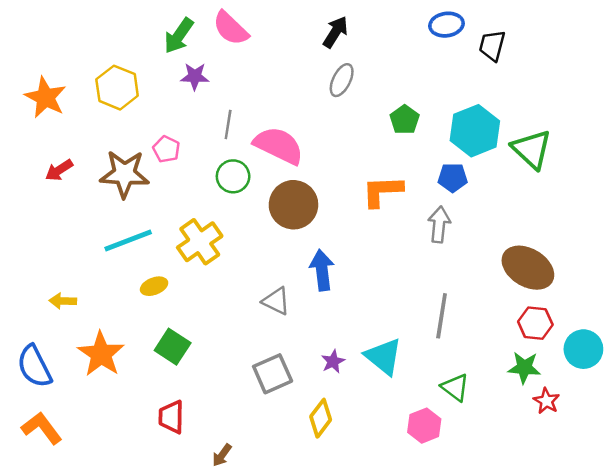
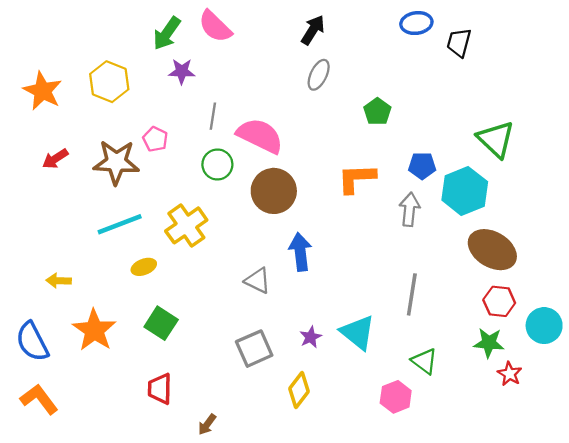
cyan hexagon: (475, 131) -> (465, 191), moved

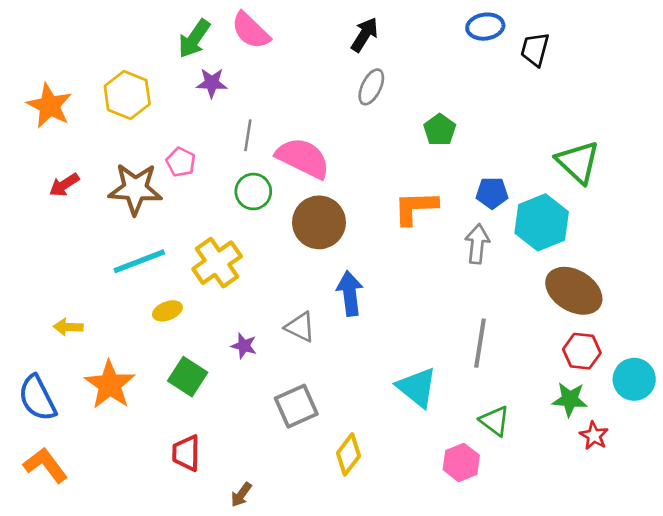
purple star: (311, 337) -> (244, 346), moved, turned -30

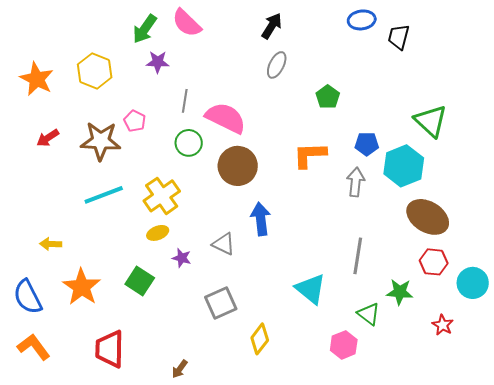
yellow ellipse: (167, 311) -> (158, 233), moved
green star: (570, 399) -> (400, 292), moved
red trapezoid: (186, 453) -> (110, 349), moved, size x1.4

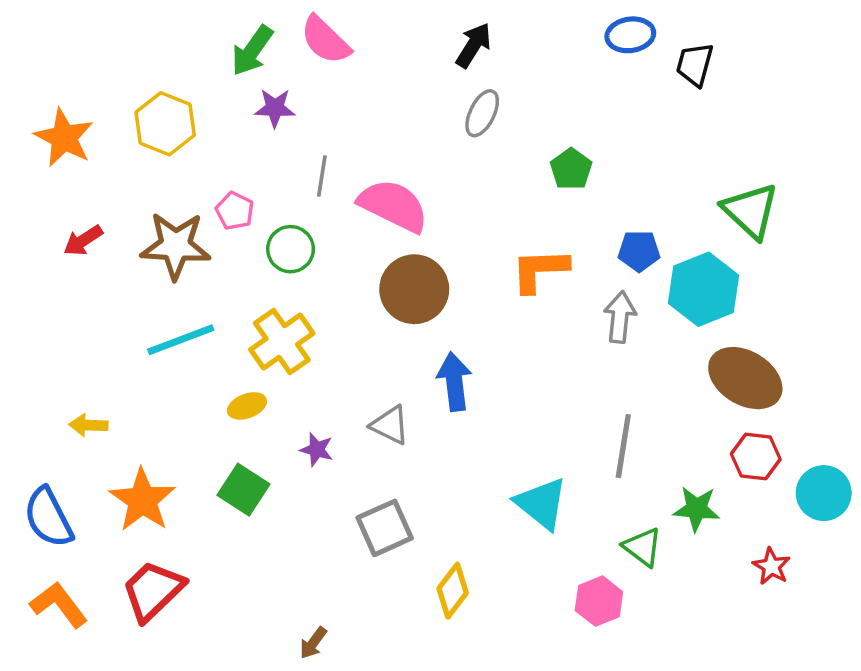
green circle: (189, 143) -> (291, 249), moved
yellow ellipse: (158, 233) -> (247, 406), moved
red trapezoid: (110, 349) -> (153, 591), moved, turned 45

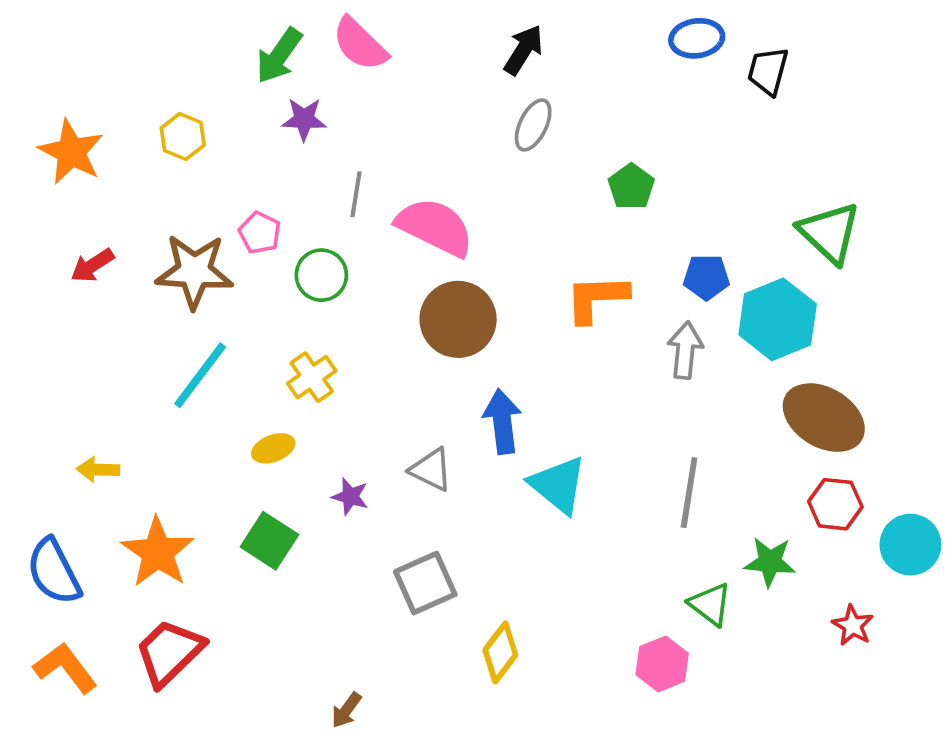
yellow hexagon: (165, 124) -> (183, 136), size x0.7
cyan line: (181, 340) -> (200, 375), turned -32
yellow cross: (282, 341) -> (312, 377), size x0.7
cyan triangle: (541, 504) -> (558, 485), moved

